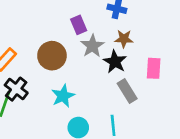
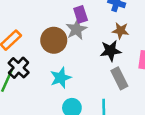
gray star: (92, 46) -> (76, 29), moved
black star: (115, 62) -> (111, 51), turned 30

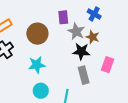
gray star: (76, 29) -> (76, 31), moved, turned -30

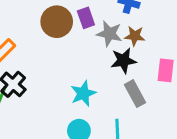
brown circle: (37, 34) -> (57, 22), moved
cyan star: (37, 65) -> (83, 93), moved

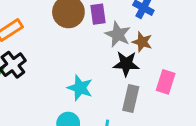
cyan star: (83, 93) -> (80, 88), turned 30
gray rectangle: (135, 94) -> (131, 99), turned 30

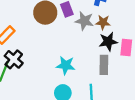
black star: (126, 64) -> (108, 42), moved

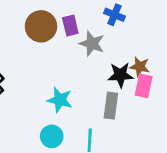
brown star: (103, 22) -> (140, 67), moved

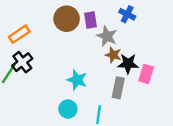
brown star: (140, 67) -> (113, 55), moved

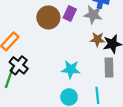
purple rectangle: (91, 20) -> (70, 13), turned 48
gray star: (107, 36) -> (93, 15), moved

